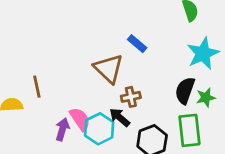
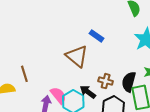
black semicircle: (185, 91) -> (129, 82), moved
brown cross: (131, 97) -> (106, 81), moved, turned 32

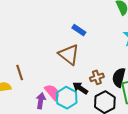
blue rectangle: (97, 36) -> (79, 30), moved
brown cross: (106, 81) -> (97, 77), turned -32

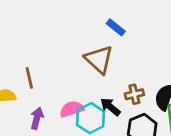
pink semicircle: (52, 92) -> (72, 109), turned -72
purple arrow: (41, 101) -> (37, 118), moved

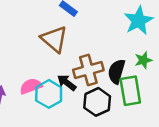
brown cross: (134, 94) -> (88, 70), size x1.6

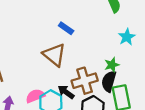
cyan star: (139, 21) -> (127, 37), size x0.7
green star: (143, 60) -> (112, 65), moved

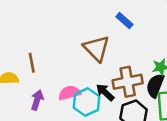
blue rectangle: (66, 28) -> (124, 21), moved

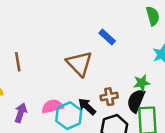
brown line: (32, 63) -> (18, 62), moved
brown cross: (128, 82) -> (109, 97), size x0.6

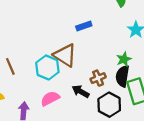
blue rectangle: (107, 37) -> (84, 26), turned -48
cyan hexagon: (69, 116) -> (47, 67), moved

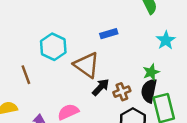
cyan hexagon: (47, 67) -> (53, 47), moved
black arrow: (81, 91) -> (101, 87), moved, turned 102

